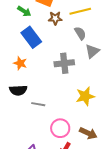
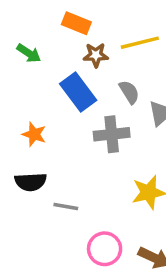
green arrow: (24, 11) -> (29, 53), moved
gray semicircle: (80, 33) -> (129, 92), moved
blue rectangle: (31, 37) -> (78, 92), moved

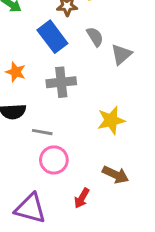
gray cross: (112, 134) -> (61, 82), moved
pink circle: (105, 249) -> (54, 160), moved

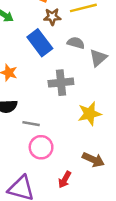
gray semicircle: (95, 37) -> (76, 43), turned -42
gray cross: (61, 82) -> (61, 83), moved

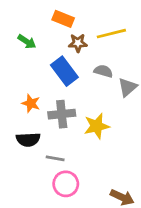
gray cross: (61, 83) -> (62, 114), moved
yellow star: (90, 114) -> (97, 126), moved

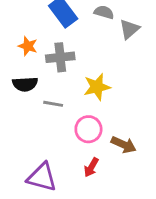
yellow star: (97, 126) -> (97, 87), moved
pink circle: (66, 184) -> (88, 129), moved

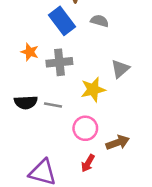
gray triangle: (129, 29) -> (120, 69), moved
black semicircle: (25, 84) -> (26, 102), moved
brown arrow: (124, 145) -> (118, 143), turned -45

